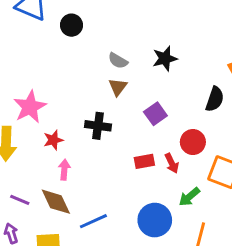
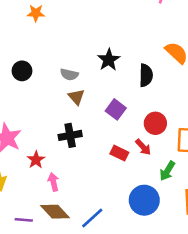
black circle: (72, 25) -> (22, 71), moved
black semicircle: (215, 99) -> (146, 75), moved
red rectangle: (144, 161) -> (119, 153), turned 54

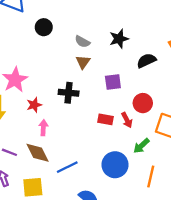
black semicircle: (146, 75) -> (146, 61), turned -132
purple square: (116, 109) -> (113, 82), turned 30
red rectangle: (119, 153) -> (105, 119), turned -32

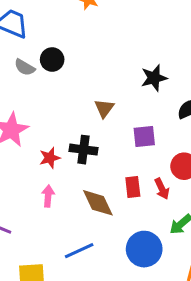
gray semicircle: (82, 42) -> (25, 67), moved
red star: (34, 105) -> (50, 158), moved
red rectangle: (105, 119) -> (133, 187), turned 72
brown diamond: (38, 153) -> (98, 203), moved

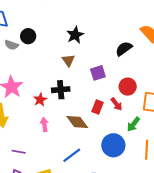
black star: (154, 78) -> (75, 35), moved
red rectangle: (133, 187) -> (98, 107), turned 40

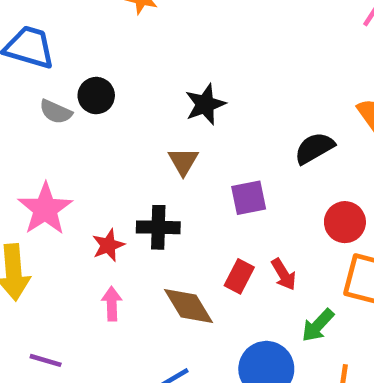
red circle: (128, 87) -> (345, 222), moved

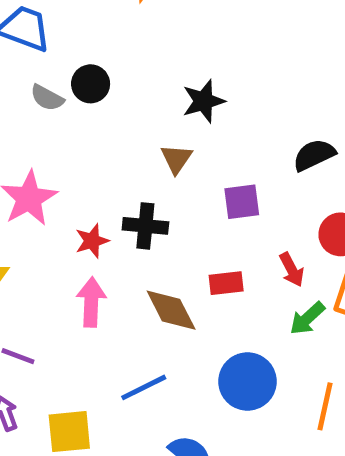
red arrow: (284, 274) -> (292, 270), moved
red rectangle: (239, 276) -> (226, 283), turned 52
pink arrow: (112, 304) -> (91, 302), size x1.4
green arrow: (318, 325) -> (307, 318), moved

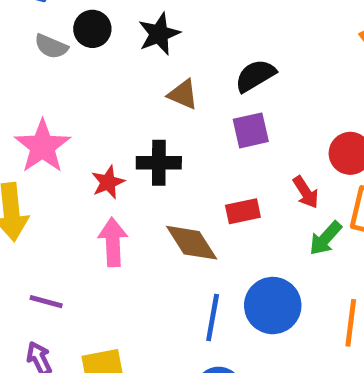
black star: (203, 101) -> (159, 34), moved
black semicircle: (314, 155) -> (255, 76), moved
brown triangle: (176, 159) -> (183, 94), turned -36
blue line: (144, 387) -> (213, 318), moved, turned -48

